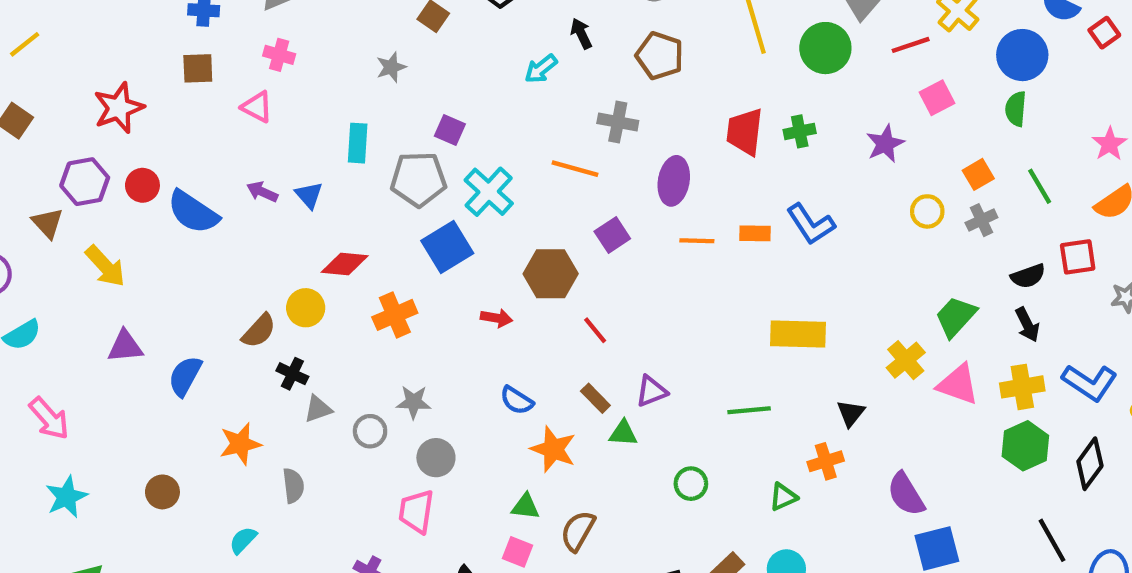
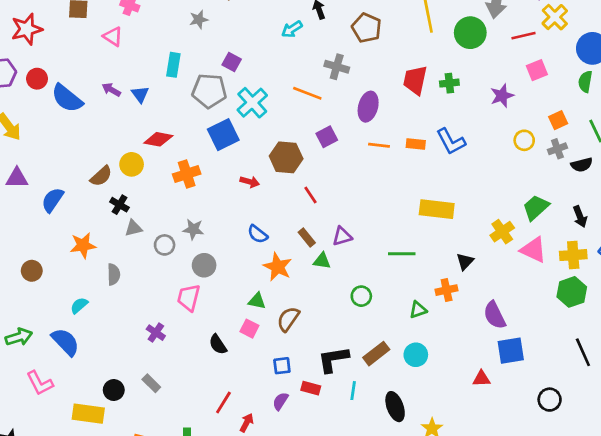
black semicircle: (1028, 276) -> (582, 165), moved

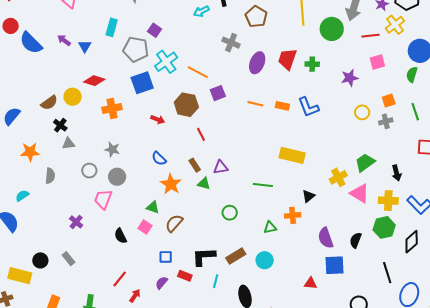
orange line: (307, 93) -> (198, 72), moved
purple ellipse: (368, 107) -> (257, 63), moved
black semicircle: (582, 165) -> (356, 240), moved, turned 119
gray circle: (165, 245) -> (89, 171), moved

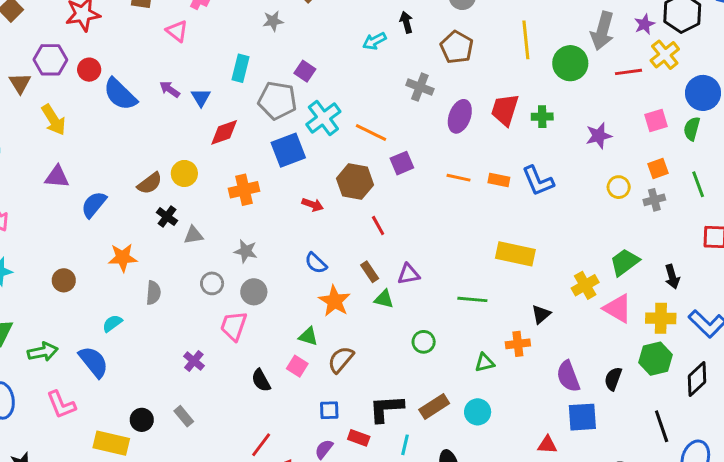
pink square: (377, 62) -> (656, 120), moved
red diamond: (94, 81) -> (224, 132), moved, turned -35
gray triangle: (68, 144) -> (194, 235), moved

